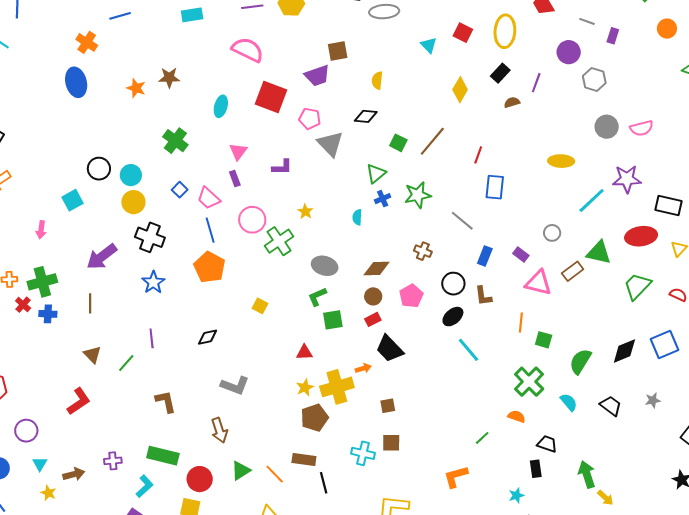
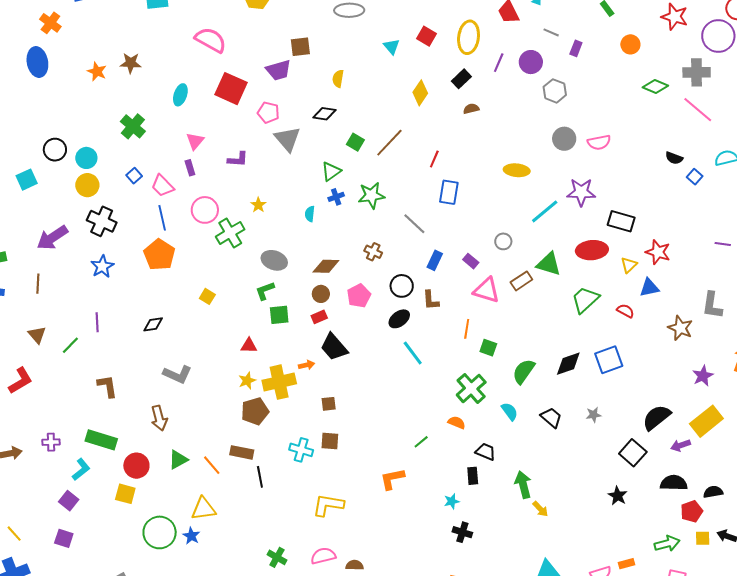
purple line: (536, 83) -> (499, 63), moved

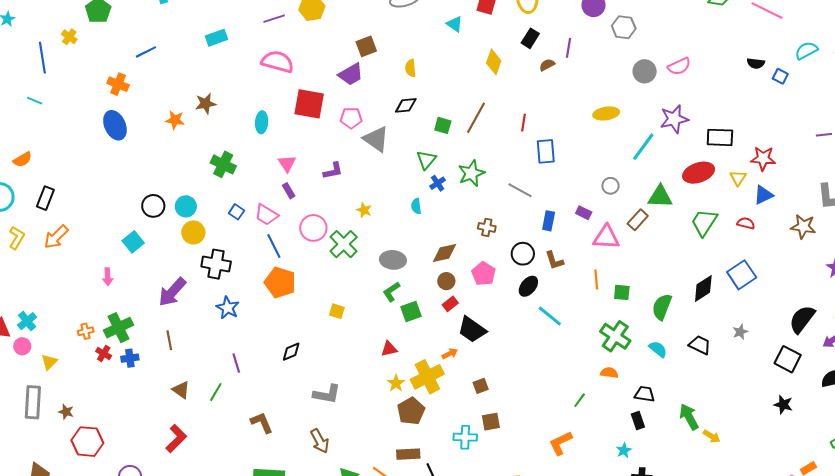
purple line: (499, 63) -> (568, 48), moved

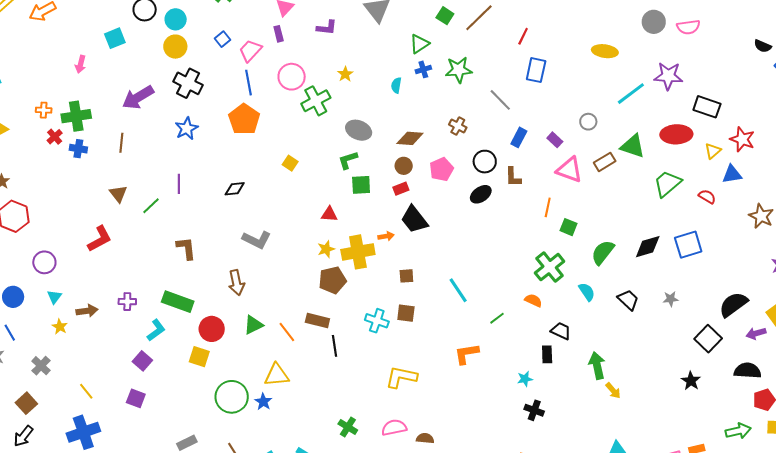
pink trapezoid: (266, 215) -> (250, 51), turned 85
cyan line: (550, 316) -> (458, 290), moved

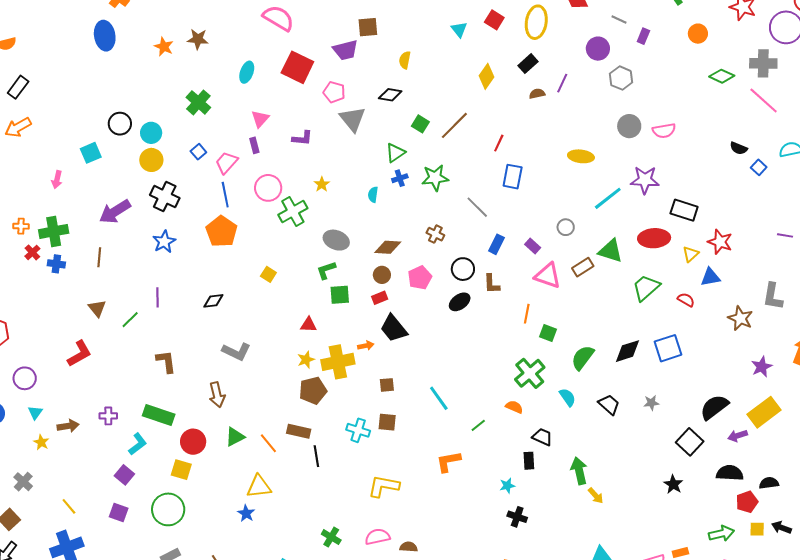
green circle: (232, 397) -> (168, 509), moved

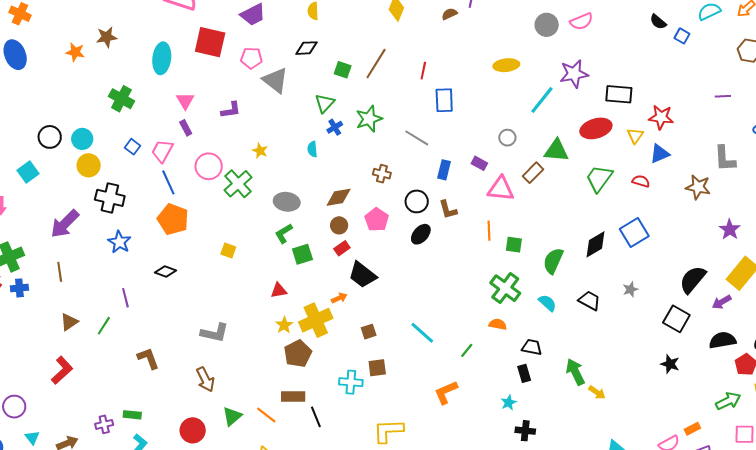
cyan ellipse: (247, 72) -> (162, 58), size x1.4
black semicircle: (739, 148) -> (658, 22), turned 30
black diamond: (213, 301) -> (165, 272), moved, turned 40
brown triangle: (97, 308) -> (69, 322), turned 48
green rectangle: (159, 415) -> (132, 415), moved, size x0.6

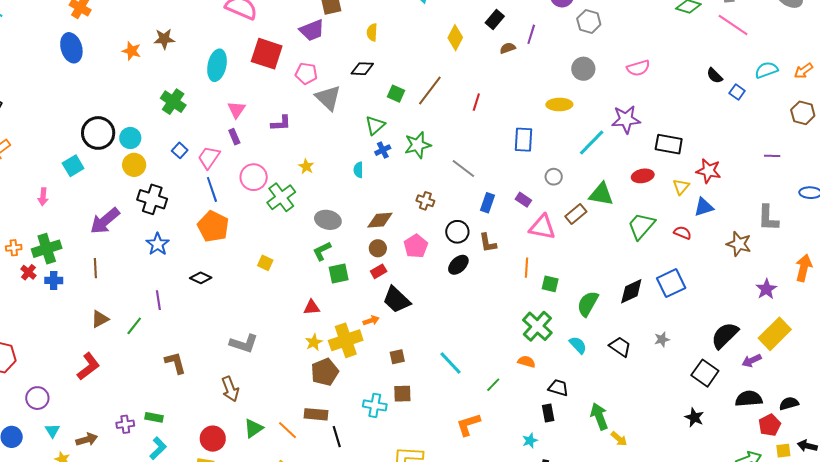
gray circle: (547, 25) -> (583, 69), moved
blue rectangle: (444, 100) -> (524, 140), moved
red ellipse: (596, 128) -> (643, 176), size x0.7
black circle: (50, 137) -> (98, 133), size x1.4

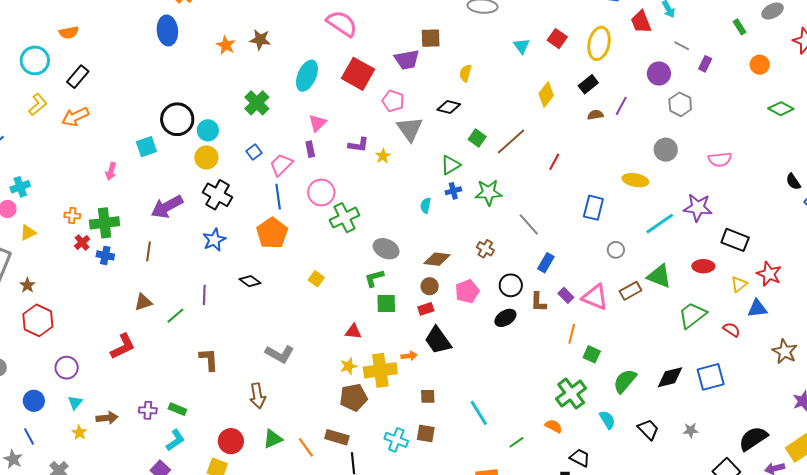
yellow star: (306, 166) -> (383, 156), moved
purple rectangle: (523, 200) -> (566, 295), moved

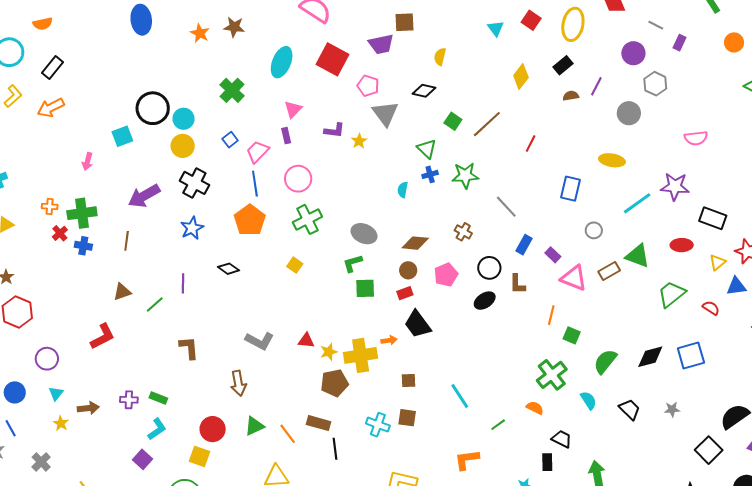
gray circle: (666, 150) -> (629, 113), moved
green triangle: (450, 165) -> (427, 149), turned -45
green cross: (345, 218) -> (307, 219), moved
purple rectangle: (566, 295) -> (553, 255), moved
red triangle: (353, 331) -> (306, 340), moved

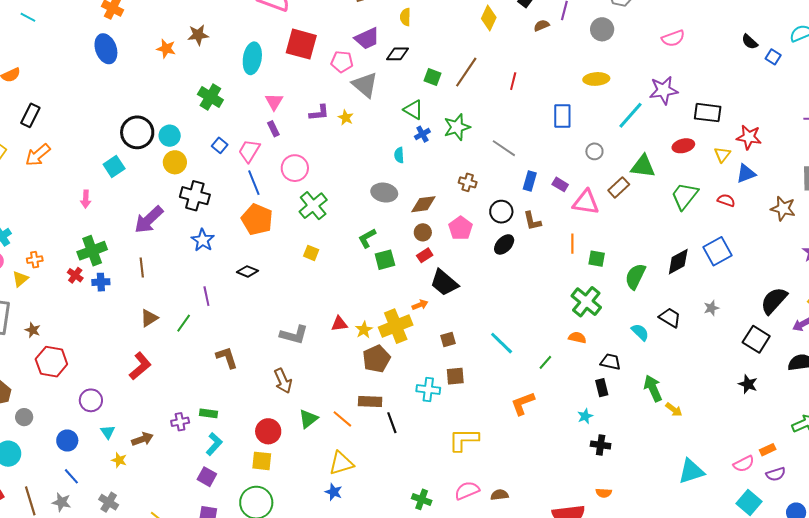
purple trapezoid: (381, 44) -> (367, 38), moved
orange cross: (50, 207) -> (35, 260), moved
gray ellipse: (364, 234) -> (384, 193), moved
cyan semicircle: (588, 400) -> (640, 332), moved

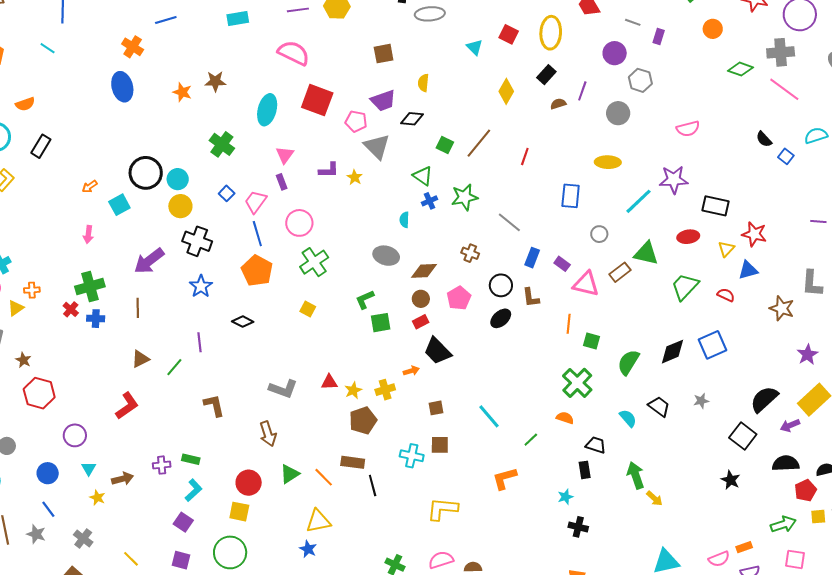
orange arrow: (38, 155) -> (90, 186), moved, size x0.6
yellow cross: (396, 326) -> (385, 390), size x0.6

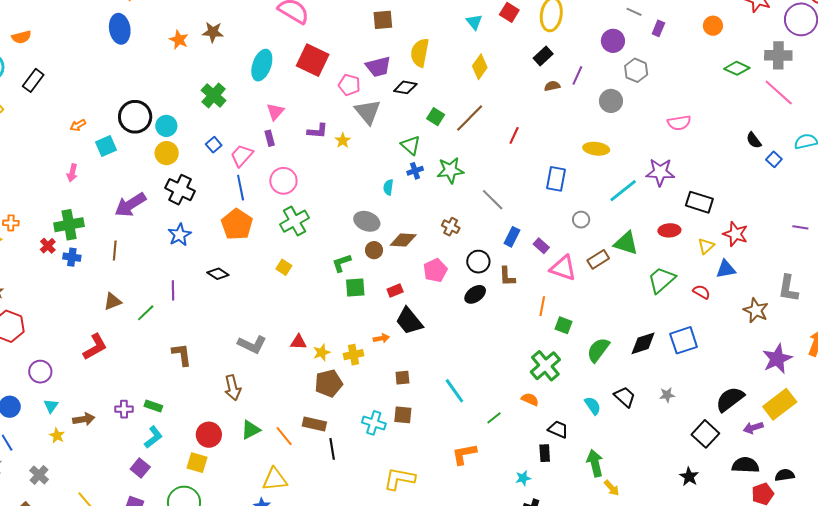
yellow semicircle: (423, 83) -> (420, 53), size x1.6
yellow diamond: (506, 91) -> (480, 67), moved
brown circle: (421, 299) -> (374, 250), moved
purple star: (807, 355) -> (777, 359), size x1.4

